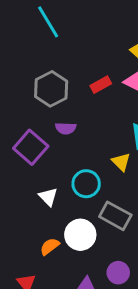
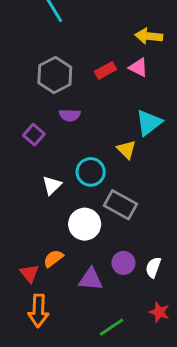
purple square: (31, 147) -> (34, 135), size x0.6
white triangle: (48, 197) -> (52, 185), turned 30
orange semicircle: (50, 246) -> (53, 258), moved

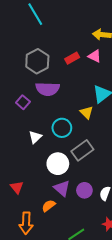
purple semicircle: (70, 115) -> (48, 89), size x1.6
gray rectangle: (120, 205) -> (82, 150), turned -65
orange semicircle: (53, 258) -> (49, 206), moved
red triangle: (29, 273) -> (17, 187), moved
purple triangle: (91, 279) -> (62, 188), moved, turned 36

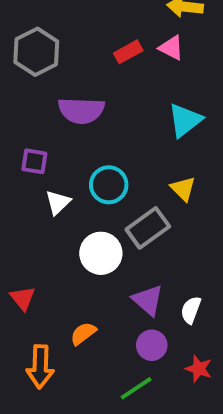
gray hexagon: (37, 61) -> (36, 52), moved
purple square: (23, 102) -> (34, 161), moved, turned -32
yellow triangle: (86, 112) -> (183, 189), moved
purple triangle: (62, 188) -> (148, 300), moved
purple circle: (84, 190) -> (152, 345), moved

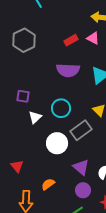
purple semicircle: (81, 110) -> (68, 70), moved

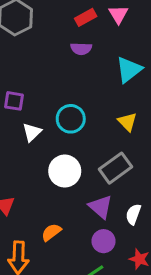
pink triangle: (93, 38) -> (118, 14), turned 32
purple semicircle: (68, 70) -> (81, 49), moved, size x0.6
gray rectangle: (81, 130) -> (115, 168), moved

